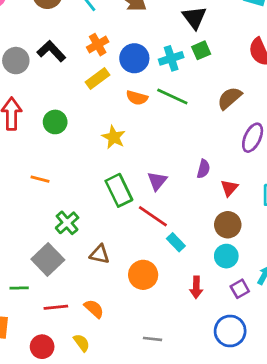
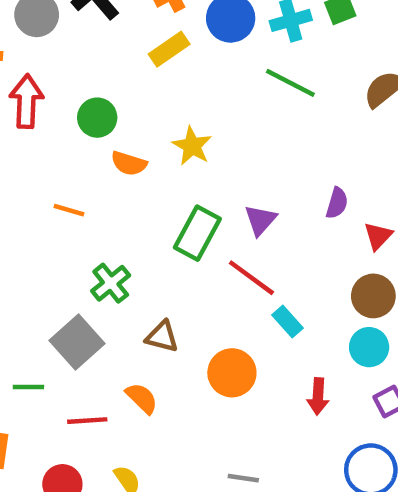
orange semicircle: (137, 98) -> (129, 163), moved
green rectangle: (119, 190) -> (197, 233), turned 52
orange semicircle: (94, 309) -> (142, 398), moved

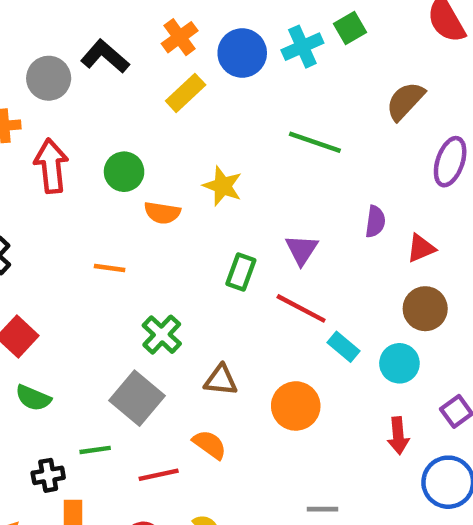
green line: (290, 83) -> (315, 142), moved
green rectangle: (197, 233) -> (241, 272), size x0.7
red triangle: (378, 236) -> (421, 248), turned 32
cyan circle: (369, 347) -> (399, 363), moved
red arrow: (318, 396) -> (398, 436), moved

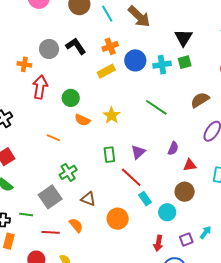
green rectangle: (241, 272) -> (109, 155), turned -42

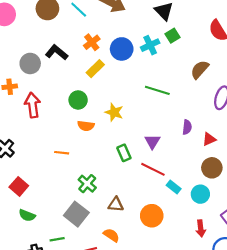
green circle: (71, 98) -> (78, 100), moved

